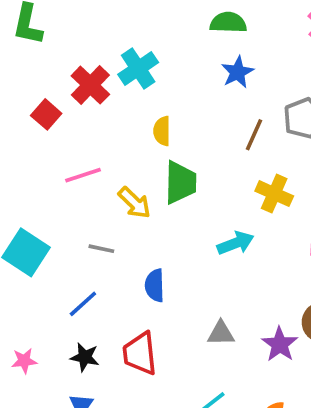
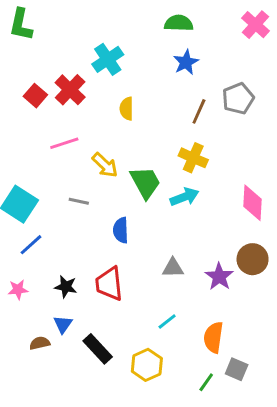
red cross: (90, 85) -> (70, 90), moved
green trapezoid: (180, 182) -> (145, 182), moved, turned -30
yellow cross: (274, 194) -> (193, 158), moved
blue line: (83, 304) -> (31, 245), moved

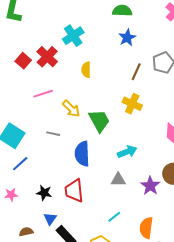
cyan arrow: (184, 197) -> (127, 152), moved
blue semicircle: (121, 230) -> (82, 154), size x1.4
blue triangle: (63, 324) -> (50, 219), moved

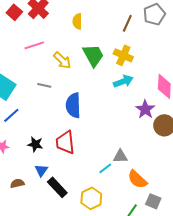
green trapezoid: (99, 121) -> (93, 55), moved
cyan arrow: (127, 152) -> (123, 81), moved
gray triangle: (118, 180) -> (120, 156), moved
purple star: (150, 186) -> (145, 109), moved
orange semicircle: (146, 228) -> (137, 179), turned -55

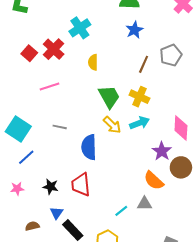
yellow arrow: (62, 60) -> (112, 125), moved
gray triangle: (120, 156) -> (145, 204), moved
orange semicircle: (137, 179) -> (154, 181), moved

